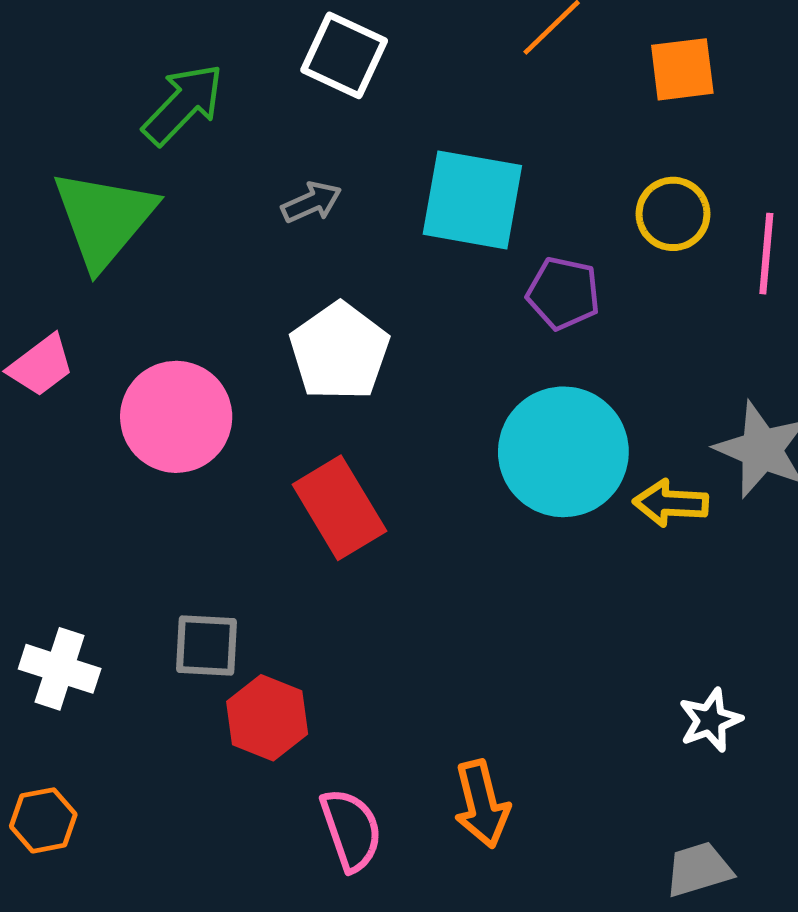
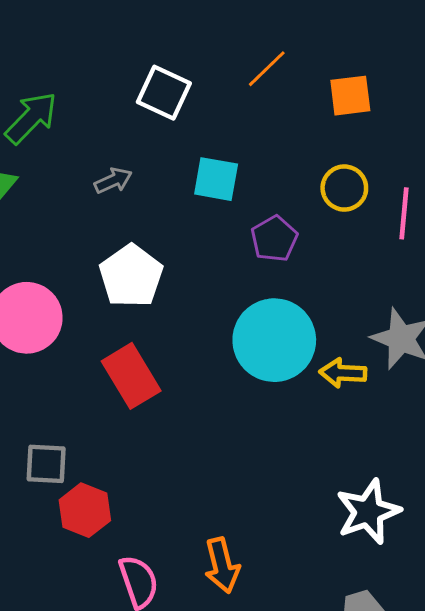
white square: (344, 55) -> (164, 93), moved
cyan square: (472, 200) -> (216, 179), size x0.7
purple pentagon: (563, 293) -> (274, 239), turned 30
white star: (710, 720) -> (368, 512), size x1.6

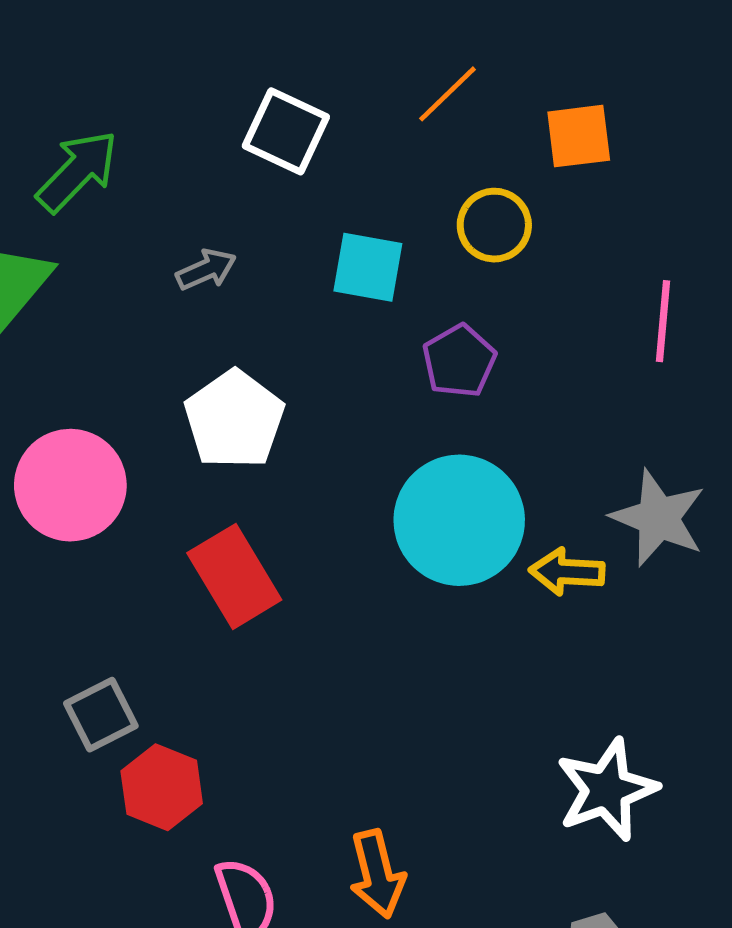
yellow circle: (344, 188) -> (494, 225), moved
gray square: (46, 464) -> (101, 715), turned -30

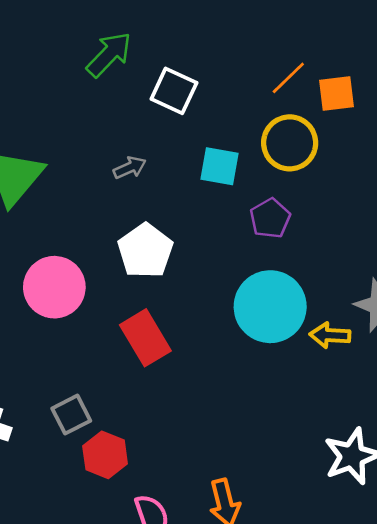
orange line: (447, 94) -> (288, 78), moved
green arrow: (77, 171) -> (109, 54), moved
yellow circle: (494, 225) -> (290, 143), size x1.4

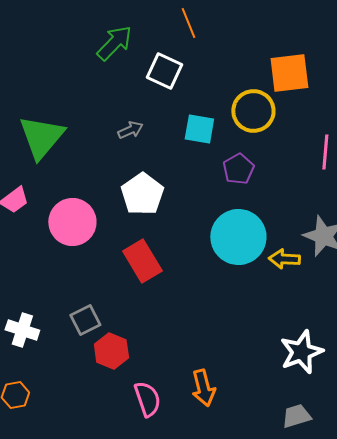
orange line: (288, 78) -> (188, 23), moved, turned -68
orange square: (336, 93) -> (289, 73), size x1.4

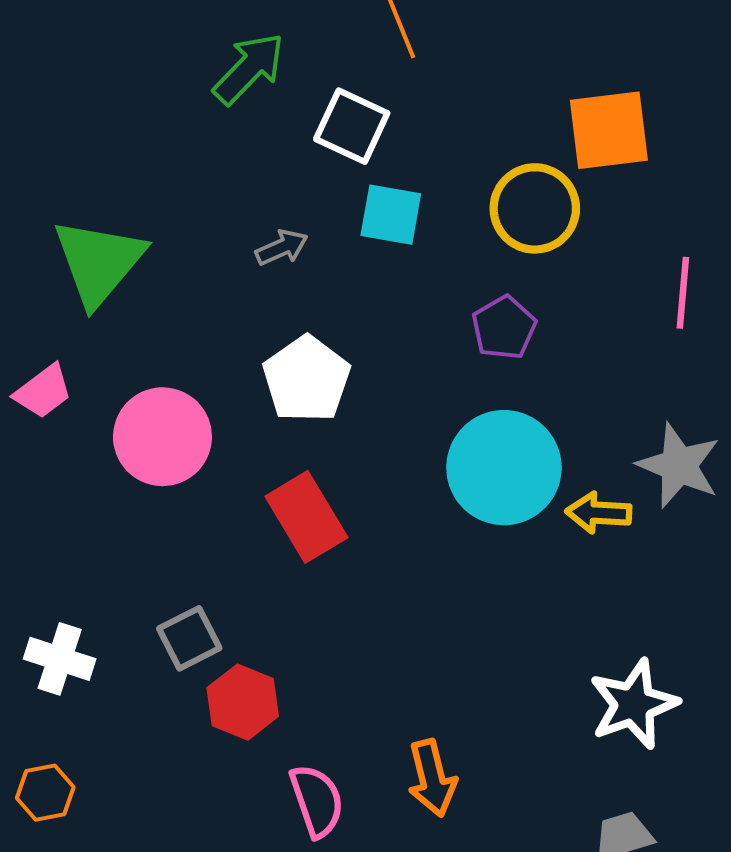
cyan square: (199, 129) -> (391, 215), moved

